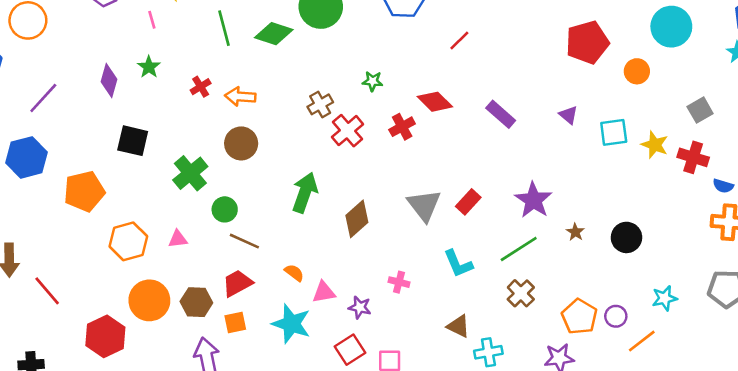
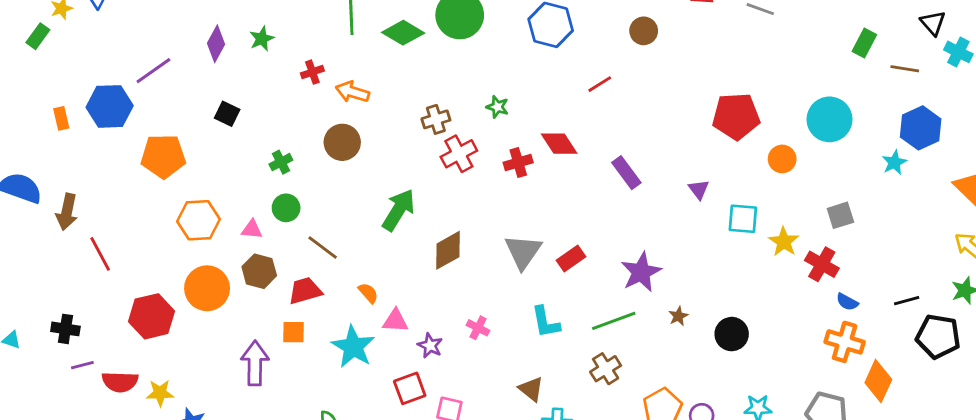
purple line: (43, 98) -> (153, 71), moved
black square: (133, 141) -> (227, 114), size x0.7
green cross: (190, 173) -> (281, 162), size x0.6
green circle: (225, 209) -> (286, 208), moved
brown hexagon: (196, 302) -> (259, 271), moved

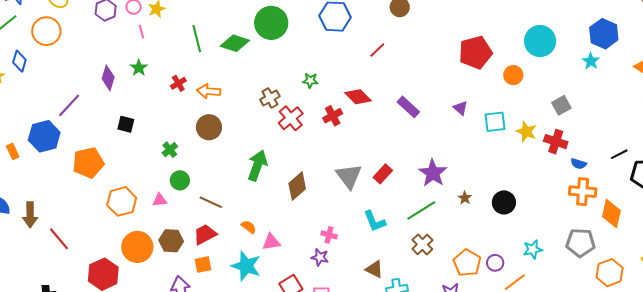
brown hexagon: (259, 271) -> (171, 241), moved
purple star: (430, 346) -> (320, 257), moved

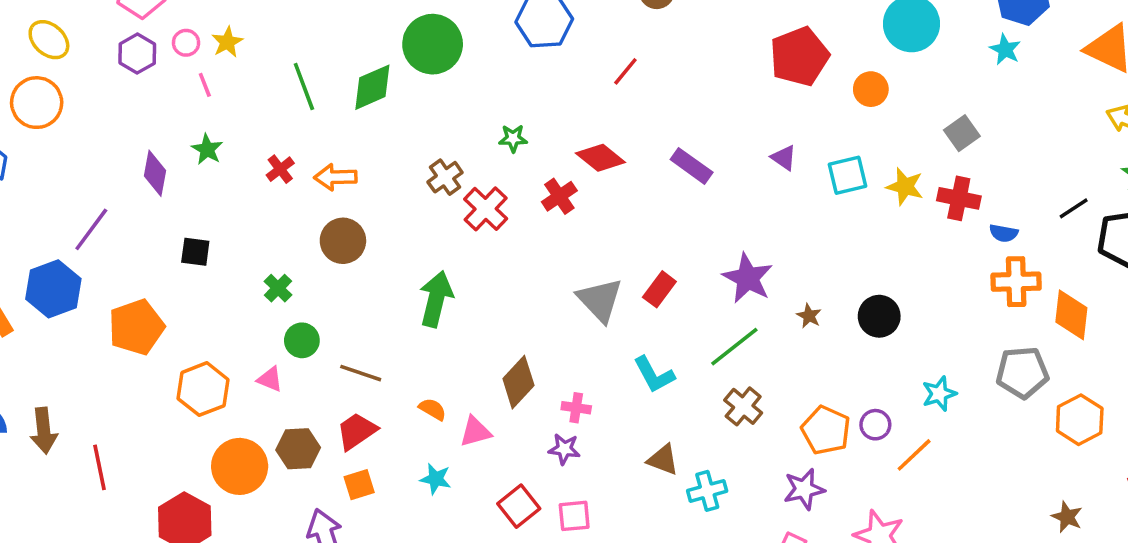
green diamond: (235, 43) -> (372, 87), turned -36
brown diamond: (297, 186) -> (518, 382), moved
pink triangle: (160, 200) -> (270, 379), turned 35
red line: (59, 239) -> (99, 467), turned 35
cyan star: (246, 266) -> (436, 479), size x0.6

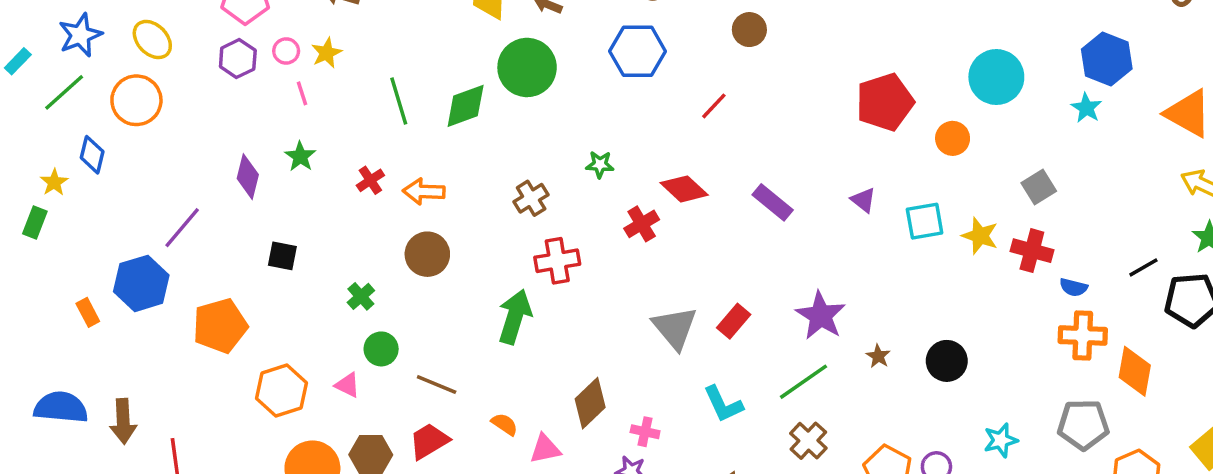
red cross: (486, 209) -> (557, 261), moved, turned 33

